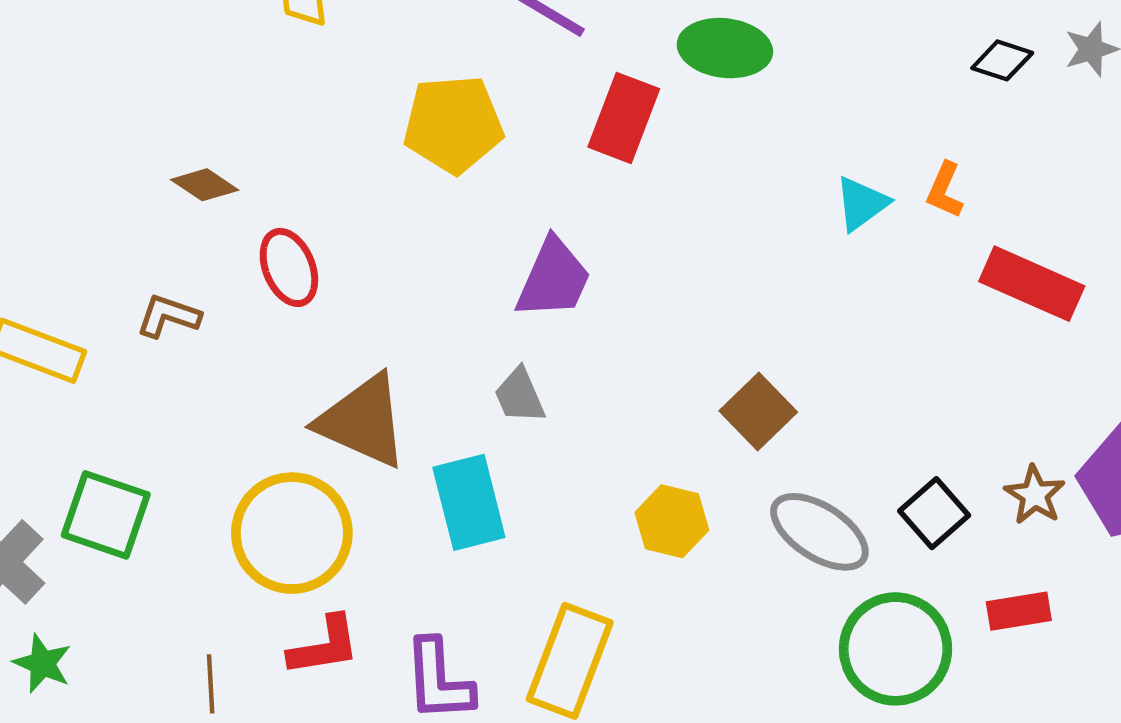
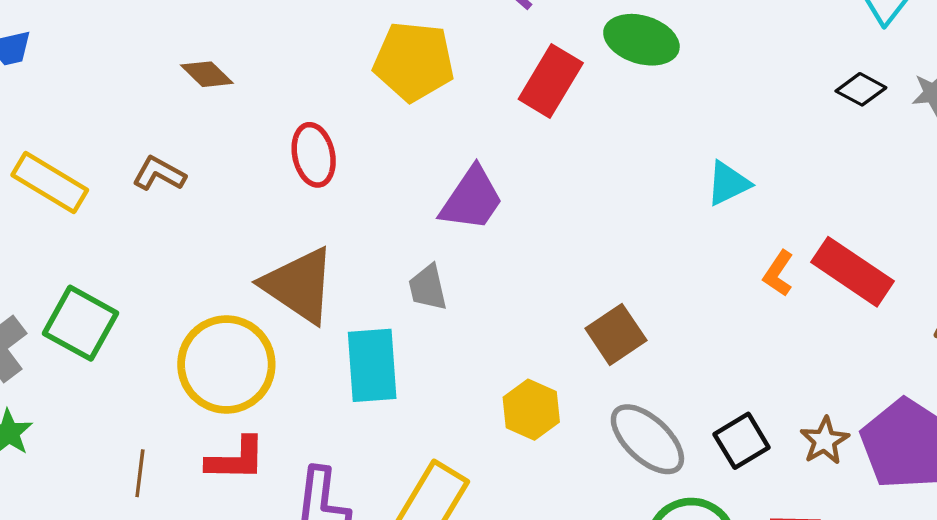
orange L-shape: (945, 190) -> (778, 273), moved
red ellipse: (289, 267) -> (314, 155), moved

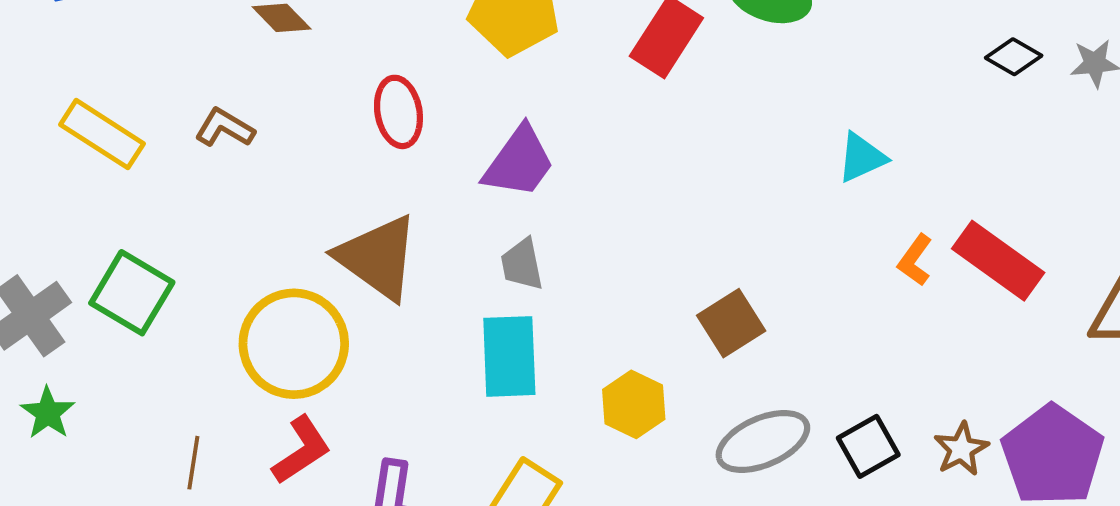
purple trapezoid: (472, 199) -> (519, 162), moved
cyan rectangle: (372, 365) -> (509, 356), moved
gray ellipse: (647, 439) -> (763, 442), turned -68
red L-shape: (236, 459) -> (301, 450), turned -36

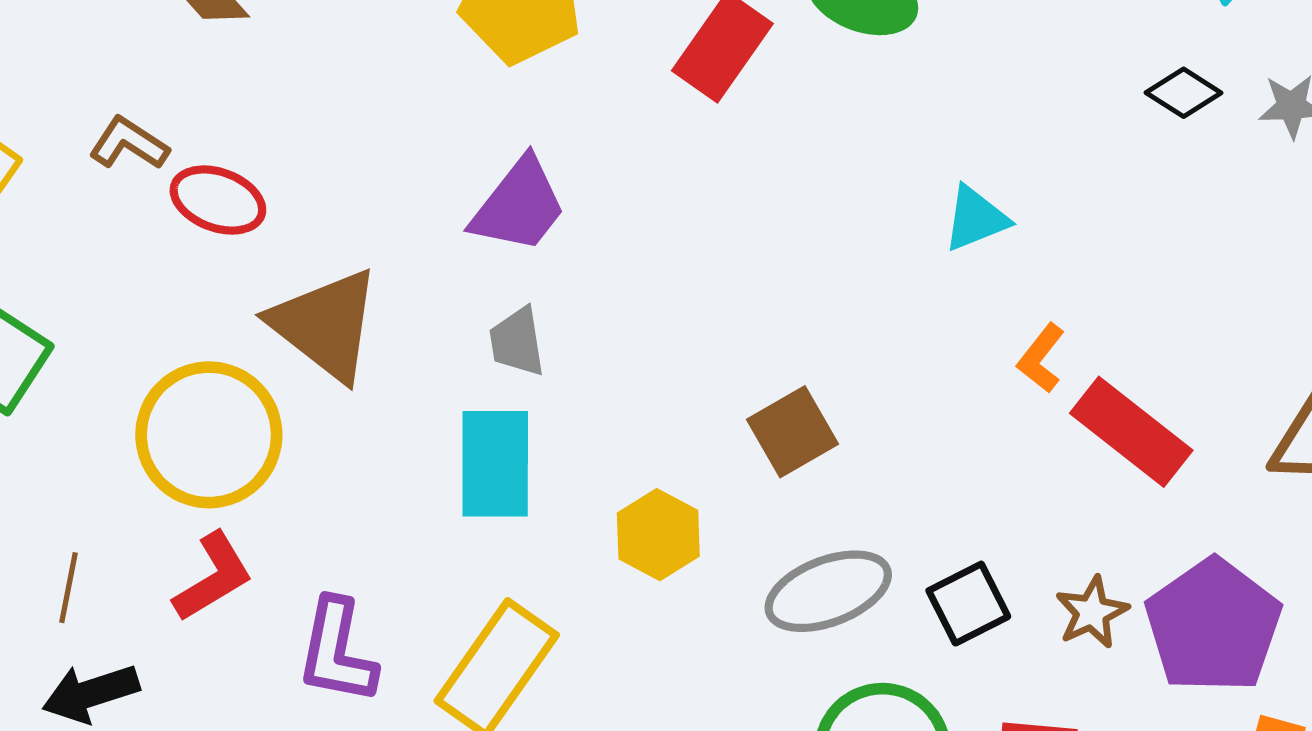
red ellipse: (398, 112) -> (218, 200), moved, turned -62
red rectangle: (998, 261) -> (1131, 432), moved

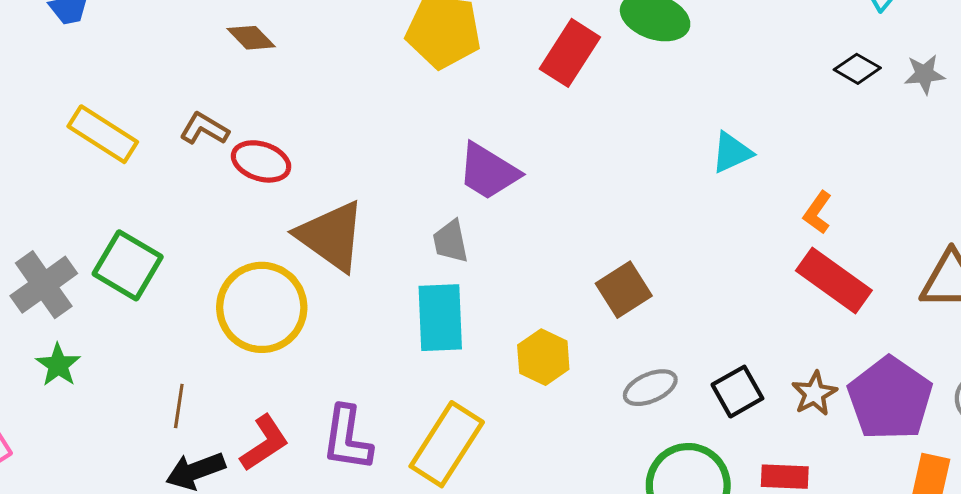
purple trapezoid: (519, 205) -> (488, 171), moved, turned 86
orange L-shape: (1041, 358) -> (817, 212), moved
red L-shape: (213, 577) -> (264, 443), moved
gray ellipse: (828, 591) -> (650, 388), size x0.7

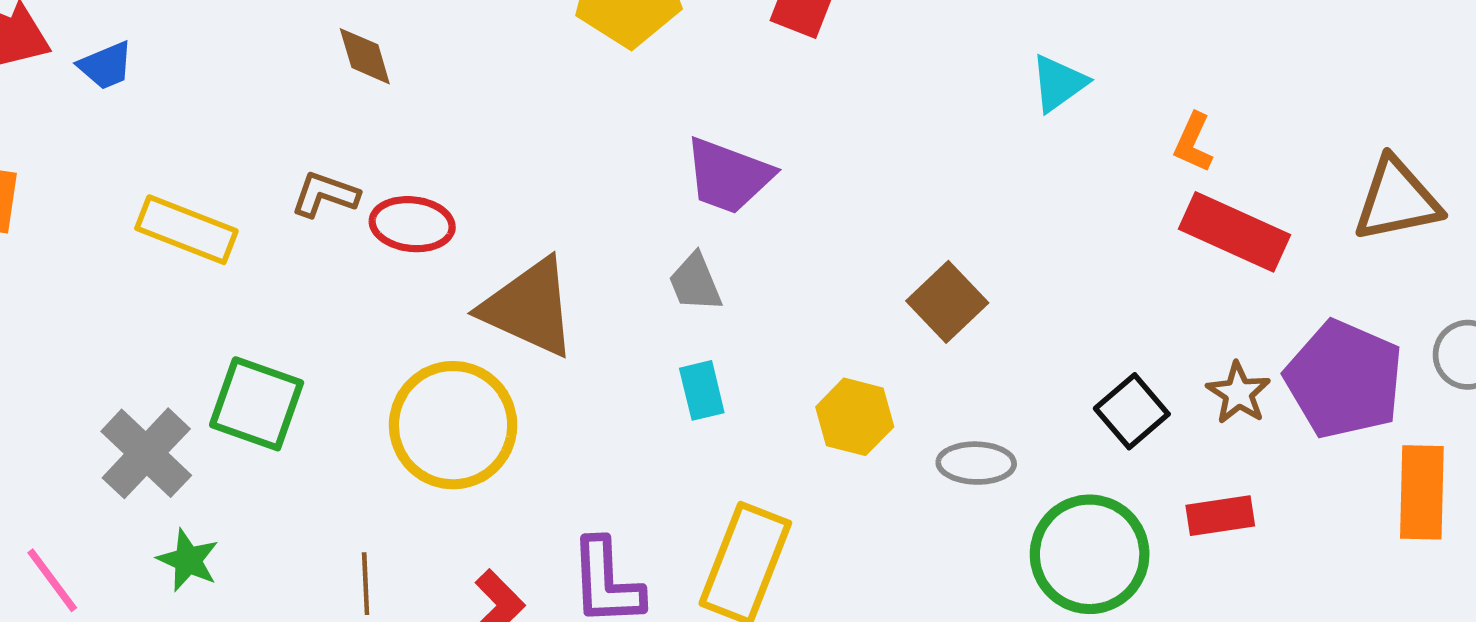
brown diamond: (251, 38) -> (365, 56), turned 39
cyan rectangle: (440, 318) -> (702, 390), size x0.6
gray ellipse: (650, 388) -> (976, 463), moved, turned 36

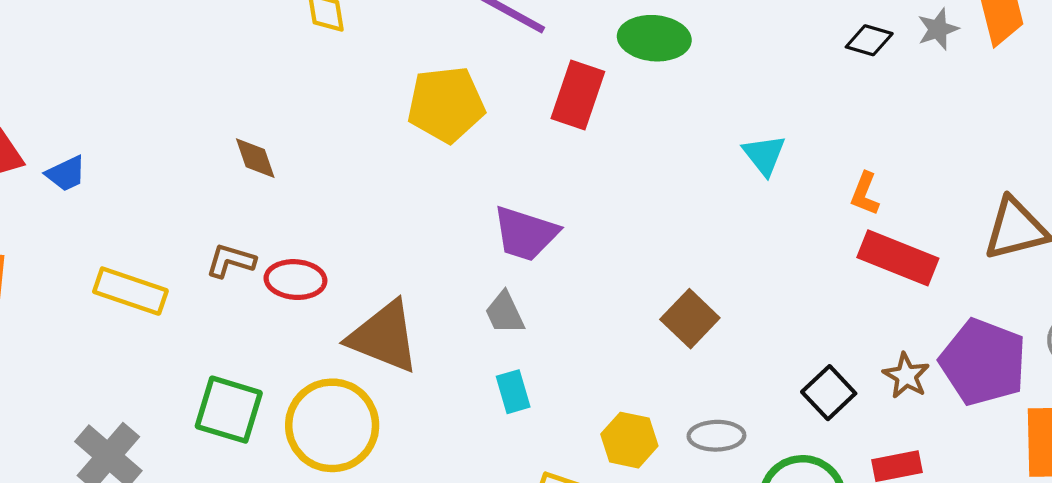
cyan triangle: (1059, 83) -> (764, 155), turned -30
green square: (257, 404) -> (229, 410), moved
yellow hexagon: (855, 417) -> (629, 440), moved

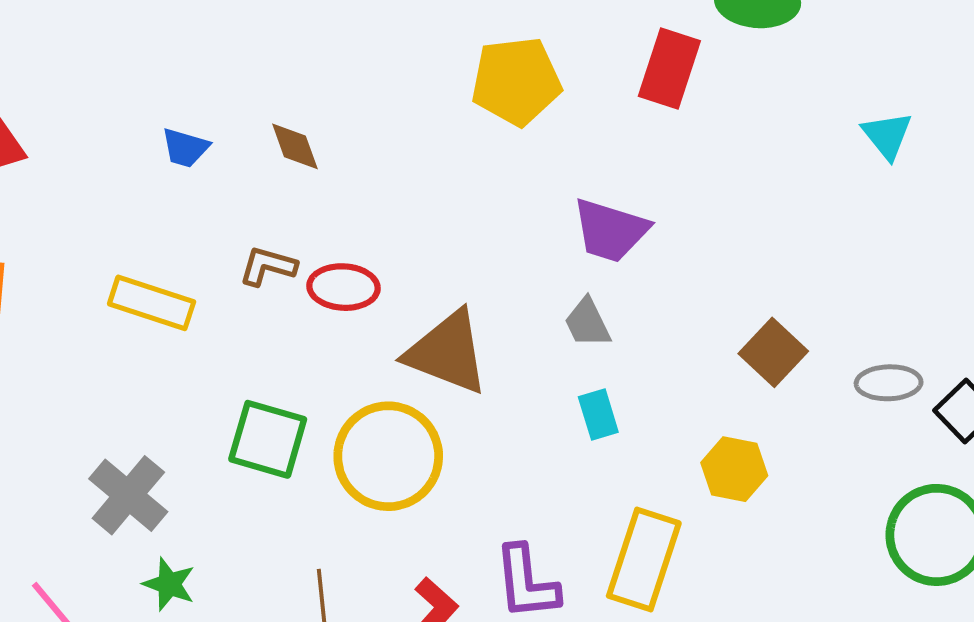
blue trapezoid: (66, 174) -> (185, 148), moved, turned 42
brown square: (690, 319) -> (773, 352), moved
gray ellipse: (716, 436) -> (889, 383), moved

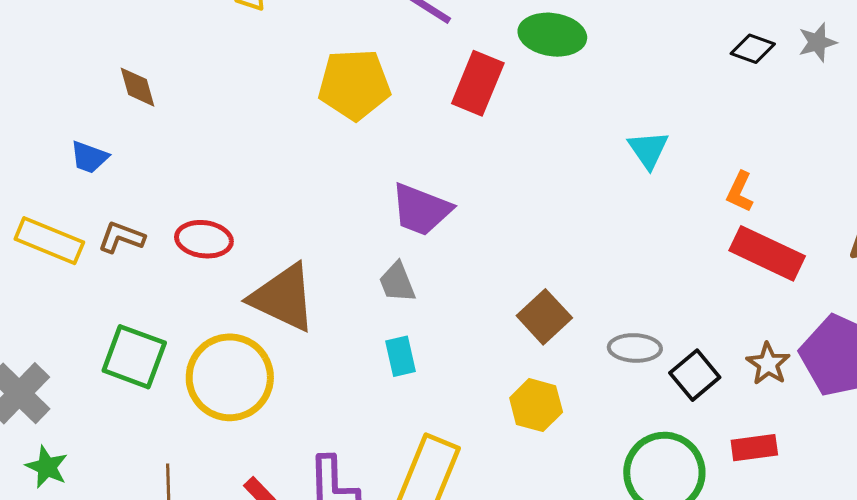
brown diamond: (295, 146) -> (137, 87), moved
blue trapezoid: (185, 148) -> (89, 157), moved
brown L-shape: (268, 266) -> (121, 237), moved
yellow hexagon: (734, 469) -> (536, 405), moved

